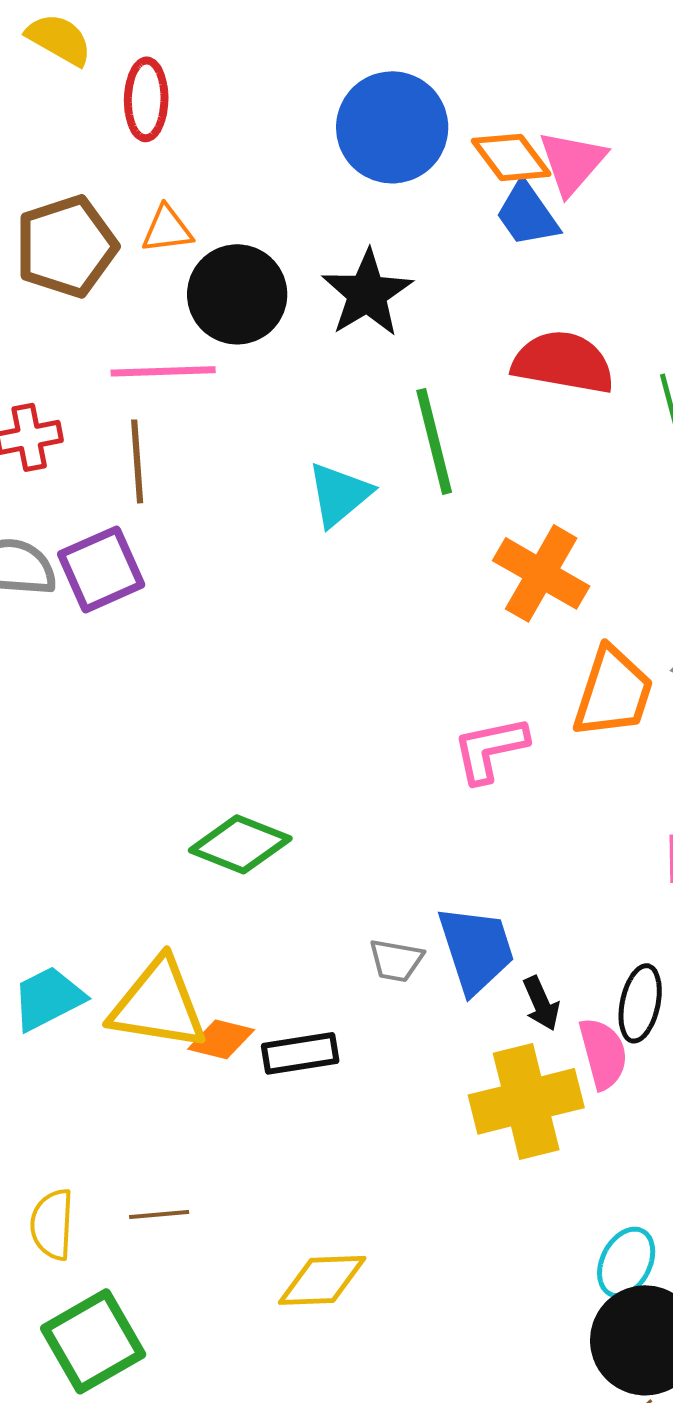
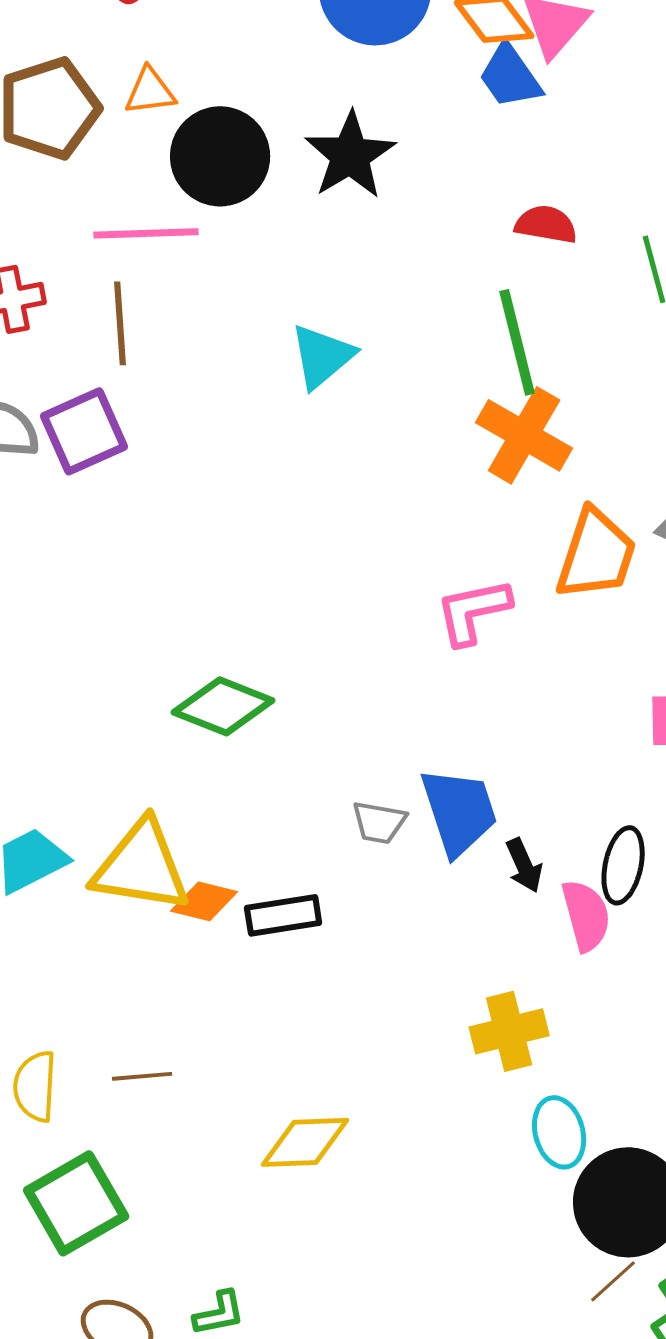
red semicircle: (563, 362) -> (546, 224), size x0.6
green line: (434, 441) -> (517, 342), moved
yellow cross: (526, 1101) -> (509, 1031), moved, size x0.7
cyan ellipse: (626, 1262) -> (559, 1132), moved, turned -42

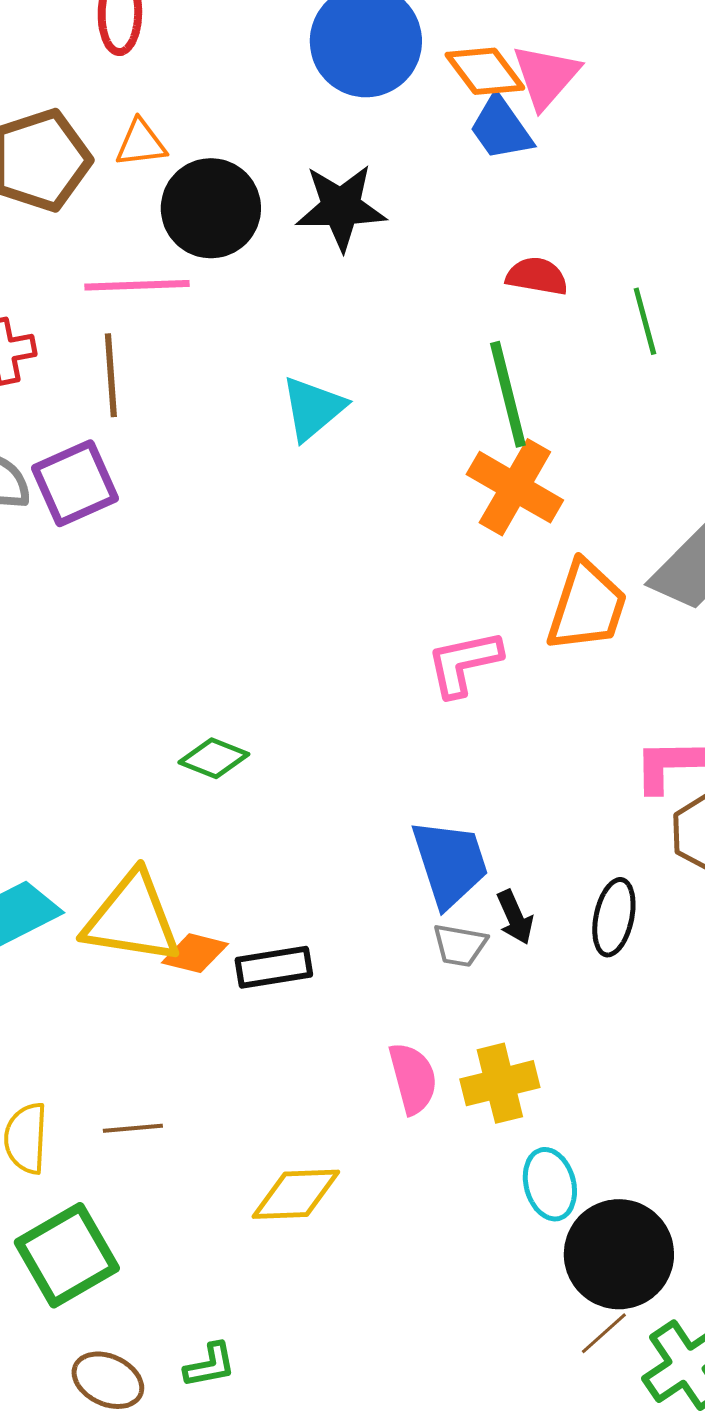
black star: (350, 155) -> (341, 207), turned 30
green diamond: (223, 706) -> (214, 758), size x0.7
gray trapezoid: (379, 822) -> (460, 945), moved
pink semicircle: (586, 915) -> (413, 1078), moved

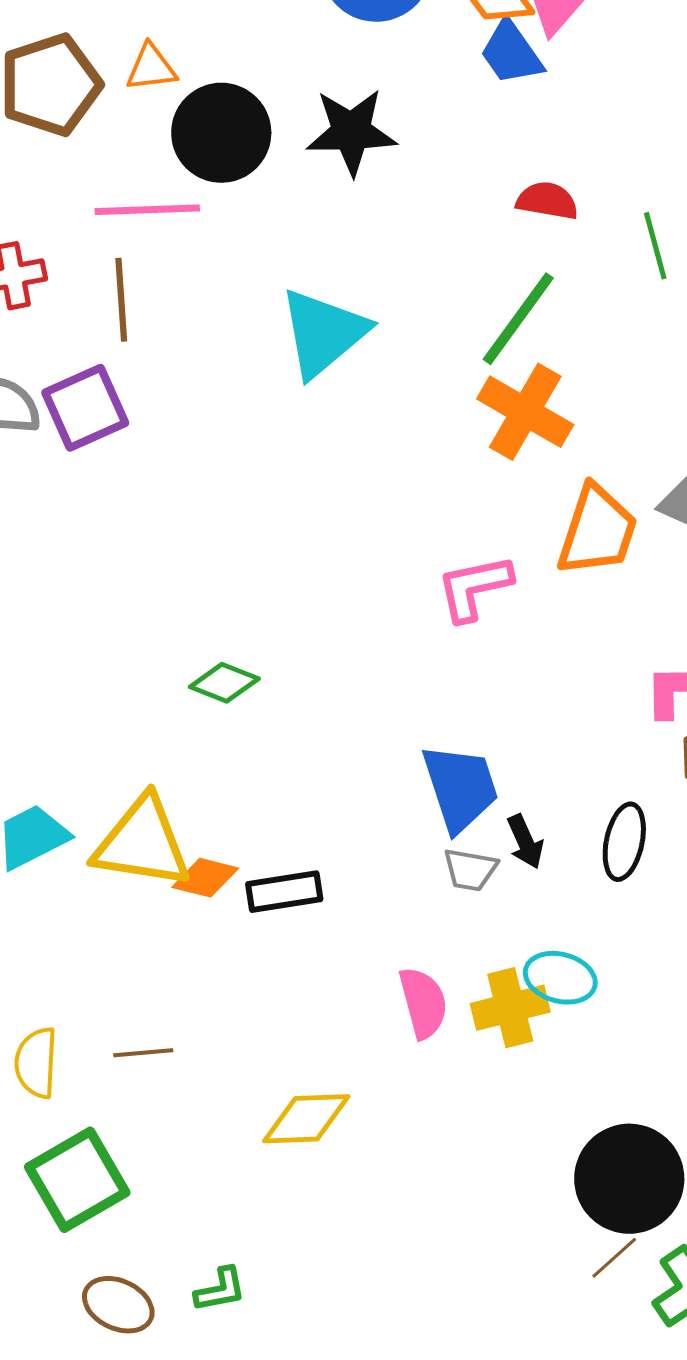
green line: (508, 394) -> (518, 319), turned 50
cyan triangle: (313, 408) -> (323, 333), size x1.4
cyan ellipse: (550, 1184) -> (560, 978), moved, turned -60

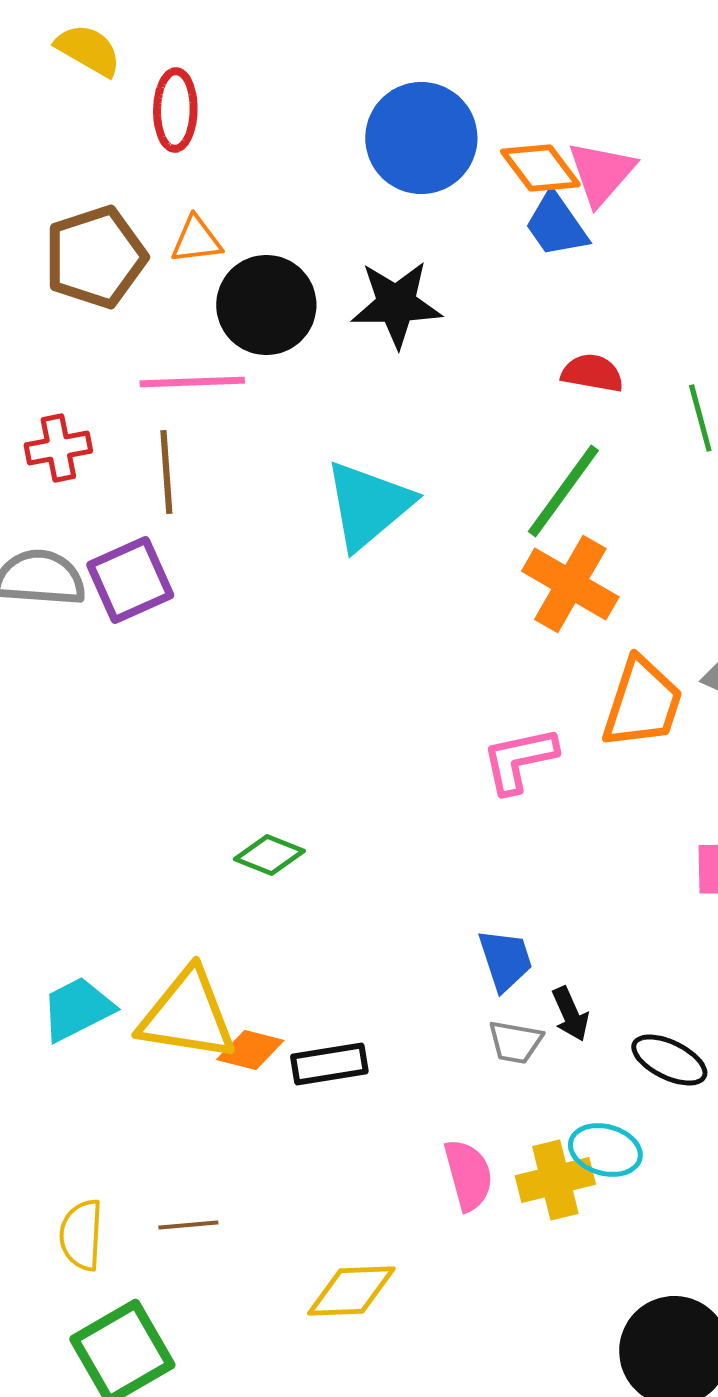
blue trapezoid: (460, 788) -> (505, 960), size x0.7
black ellipse: (624, 842) -> (669, 1060), moved, turned -76

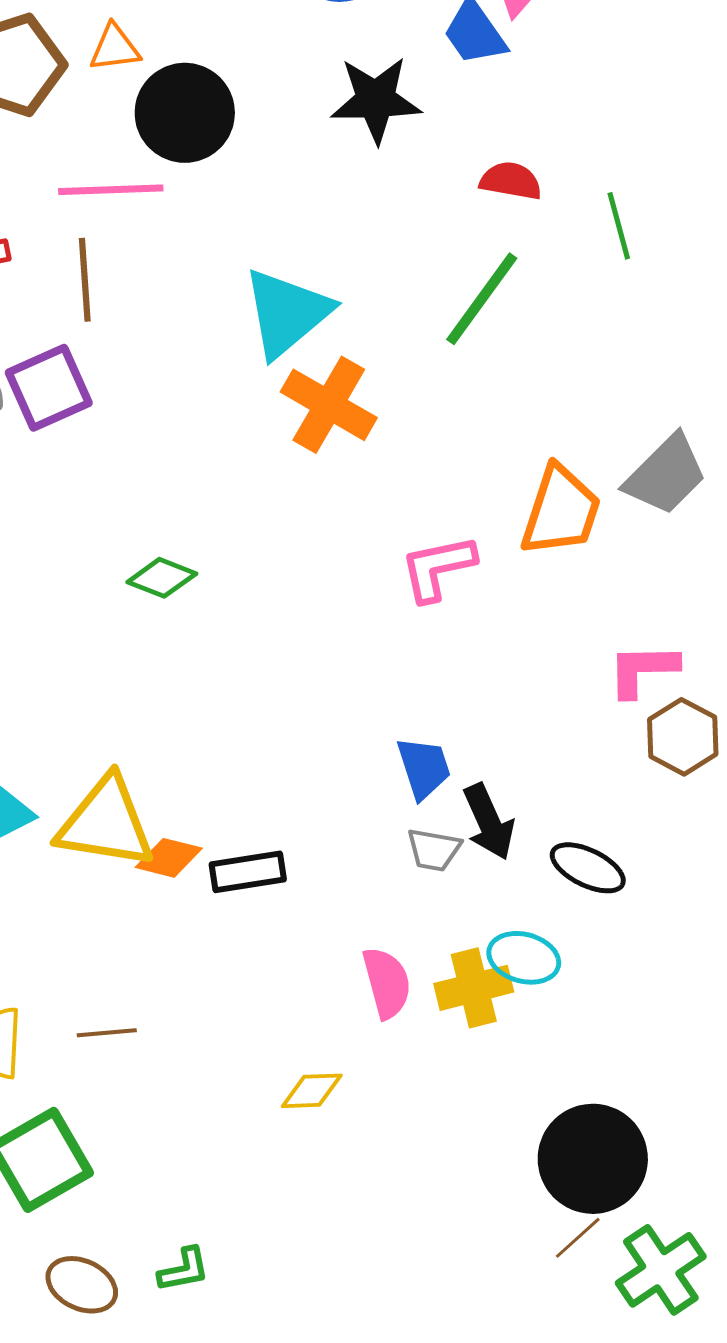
black star: (396, 304) -> (376, 100), moved
orange cross: (570, 584) -> (329, 405), moved
green diamond: (269, 855) -> (162, 578), moved
black arrow: (570, 1014) -> (489, 822), size x1.4
yellow diamond: (351, 1291) -> (312, 1091), moved, size x0.7

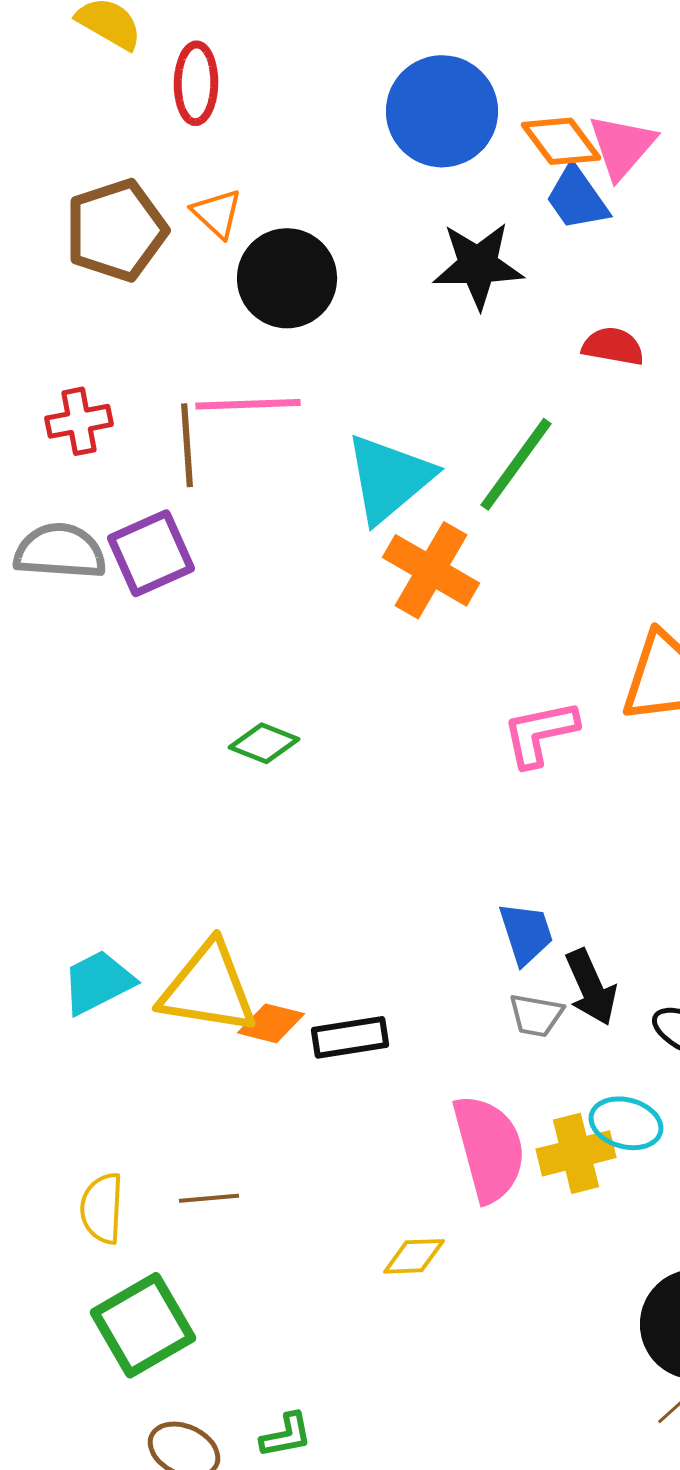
orange triangle: (115, 48) -> (217, 213), turned 50
pink line: (111, 190) -> (248, 404), moved
green line: (482, 299) -> (516, 464), moved
pink semicircle: (387, 983) -> (489, 1148), size x1.5

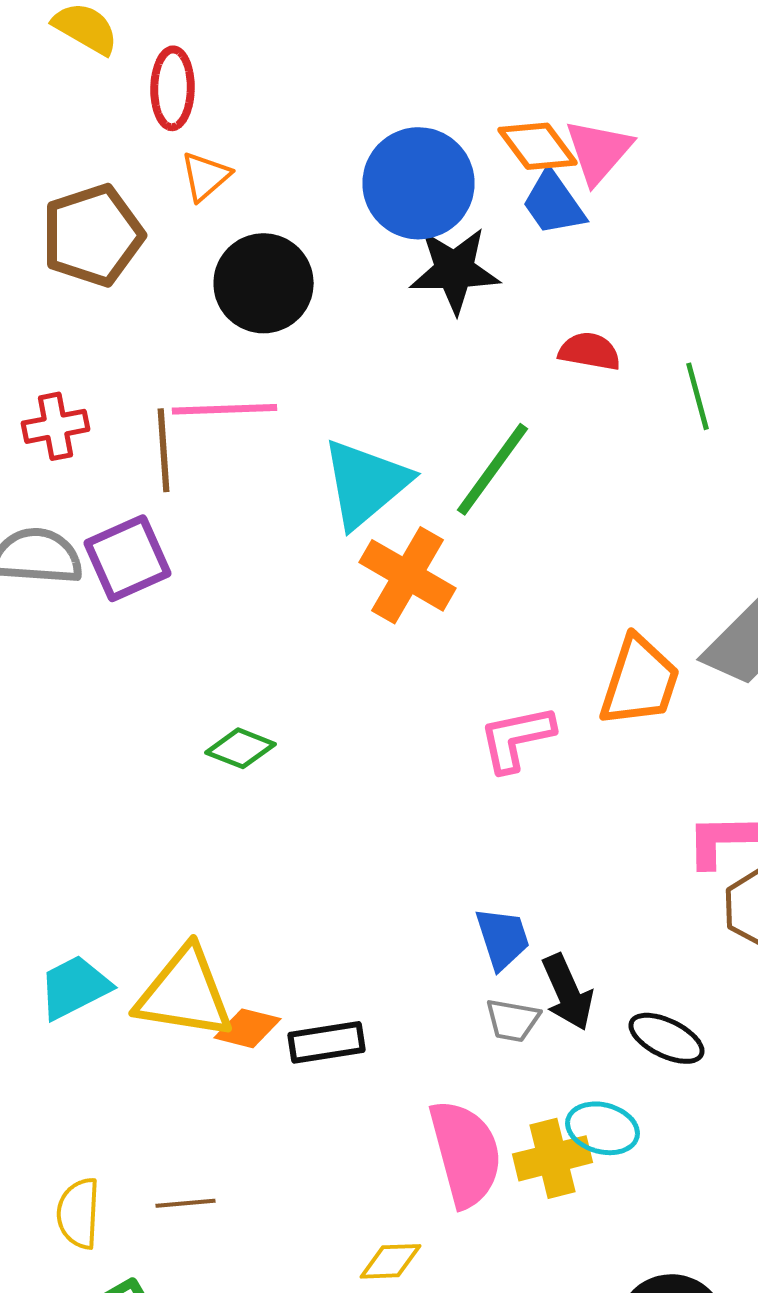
blue circle: (442, 111) -> (418, 183), moved
orange triangle: (217, 213) -> (206, 176), moved, turned 36

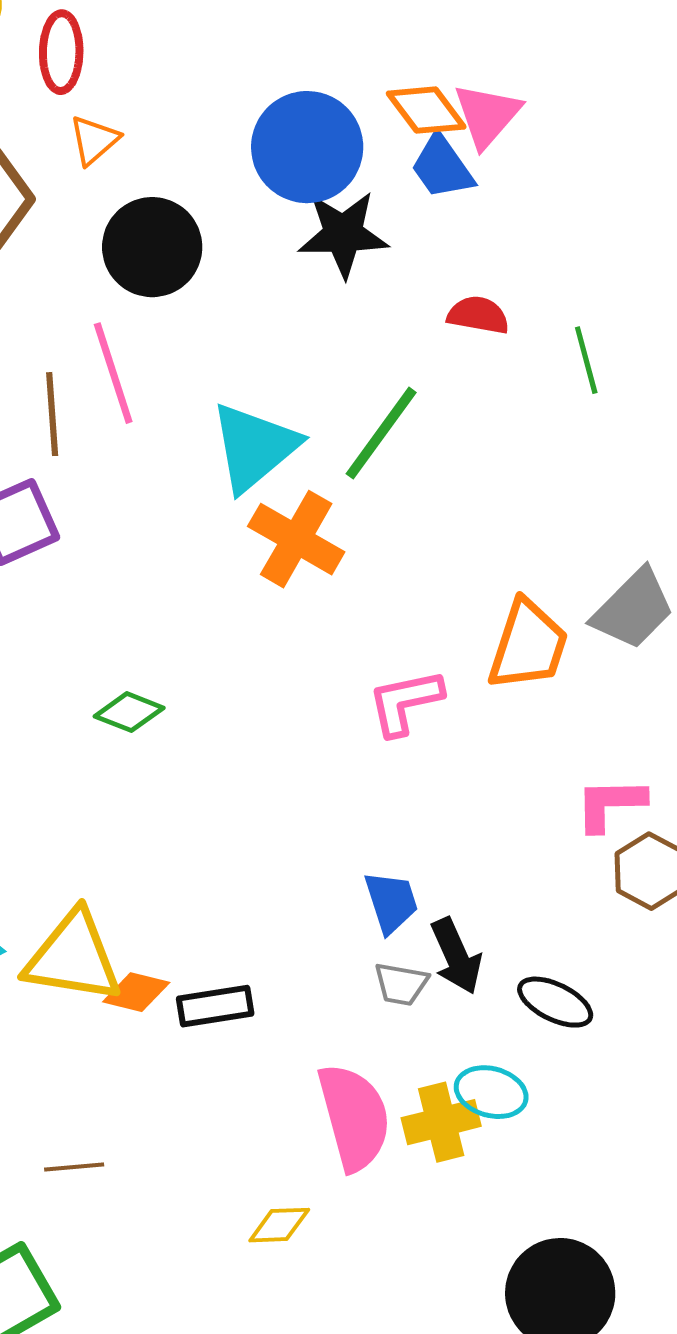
pink line: (224, 409) -> (113, 373), turned 74

